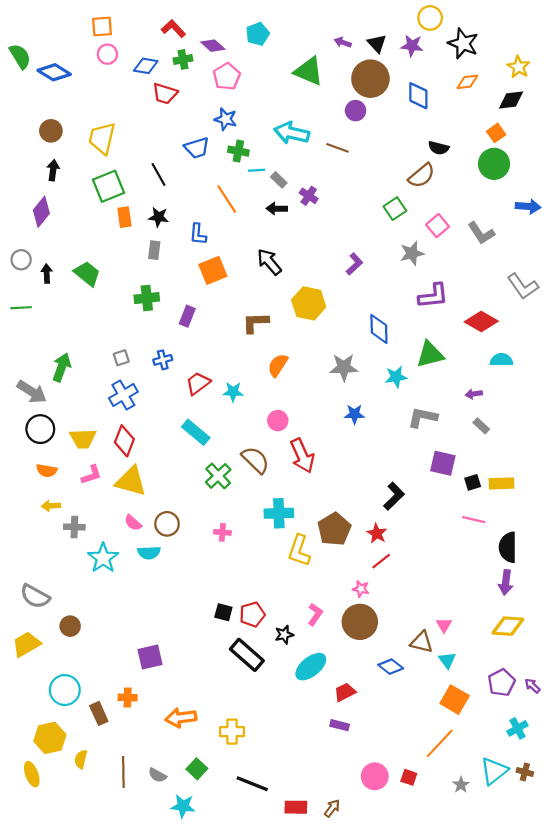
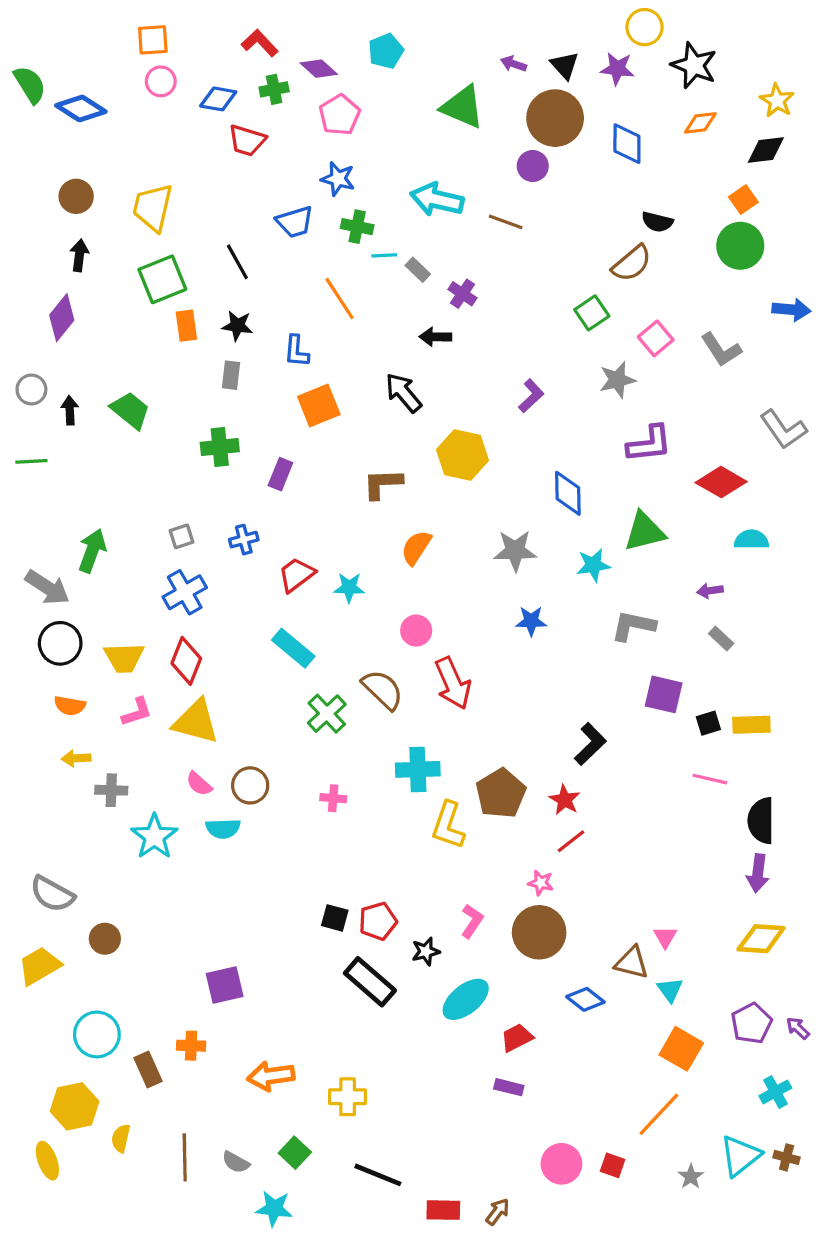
black arrow: (277, 209) -> (435, 337), moved

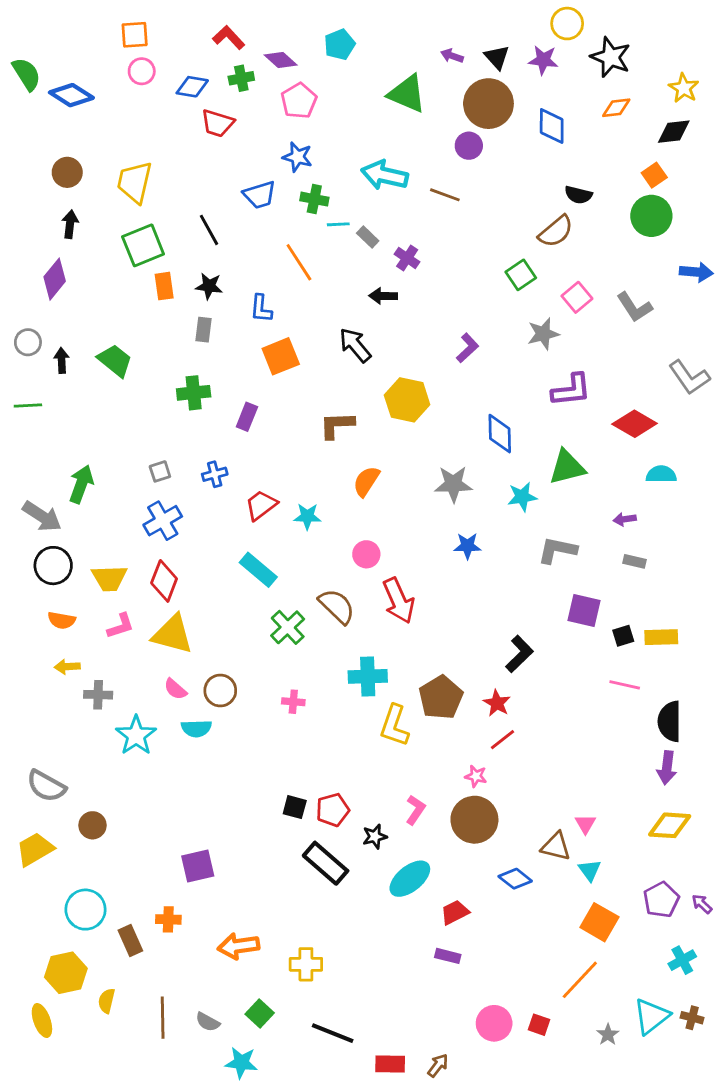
gray rectangle: (721, 639) -> (635, 561), turned -30

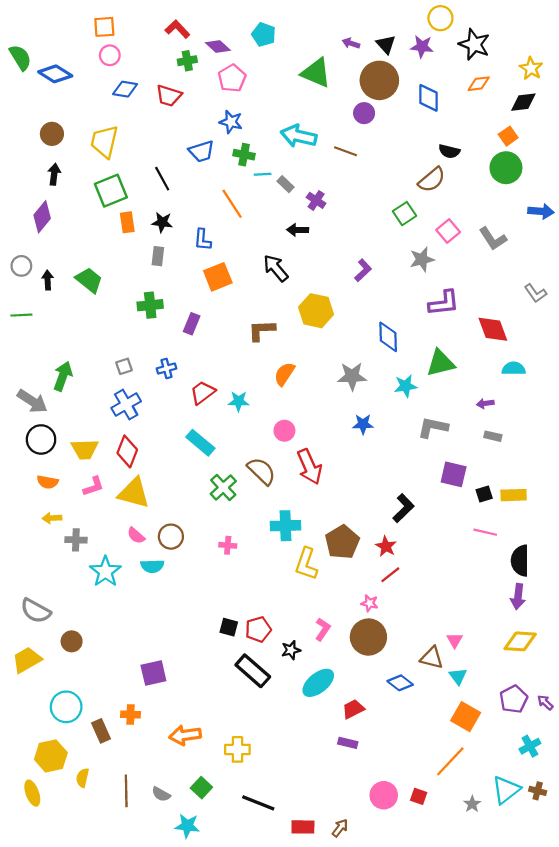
cyan pentagon: (340, 45) -> (264, 35), turned -30
blue diamond: (192, 87) -> (125, 89), moved
gray L-shape: (689, 377) -> (535, 293), size x0.7
red diamond: (635, 424) -> (493, 329), turned 40

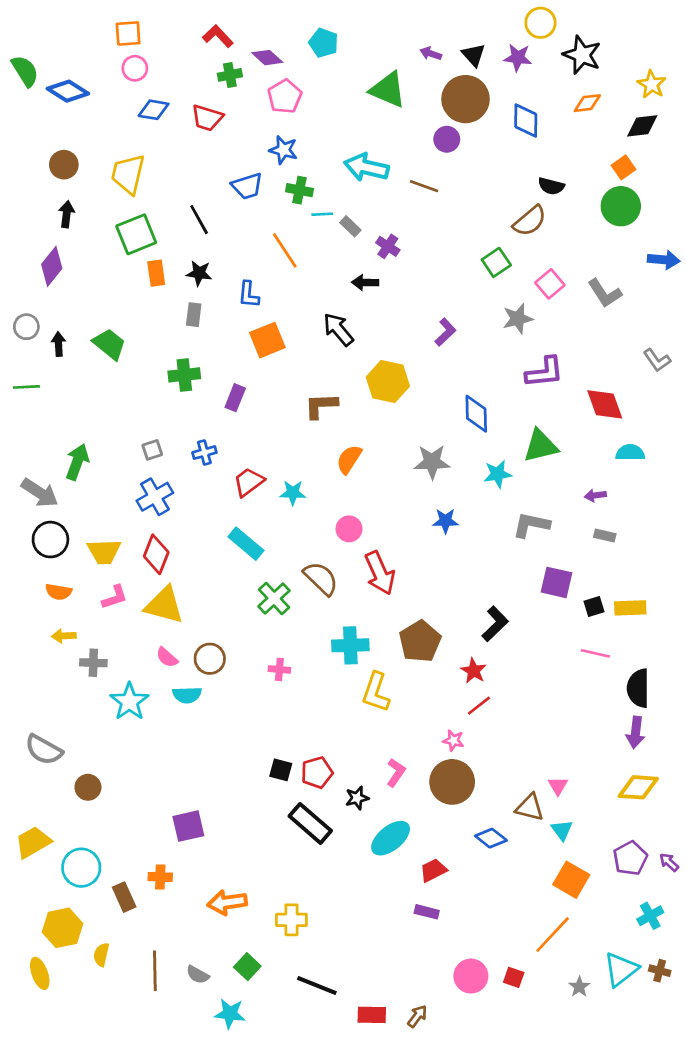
brown pentagon: (342, 542) -> (420, 641), moved
yellow trapezoid: (27, 660) -> (33, 842), moved

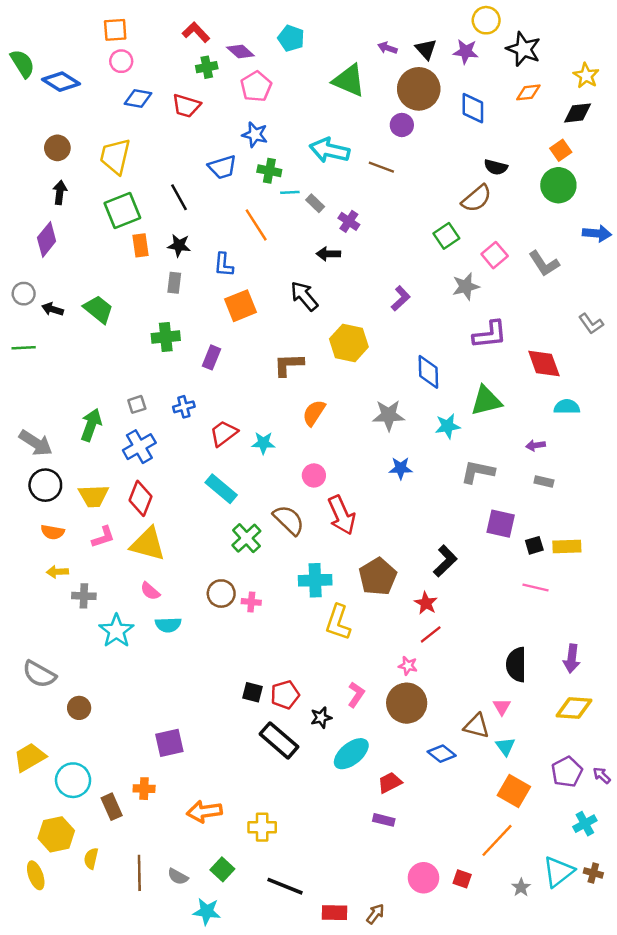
black arrow: (58, 344) -> (53, 309), turned -70
green arrow: (77, 462) -> (91, 425), moved
brown circle: (210, 659) -> (221, 594), moved
black semicircle: (638, 688) -> (516, 665), moved

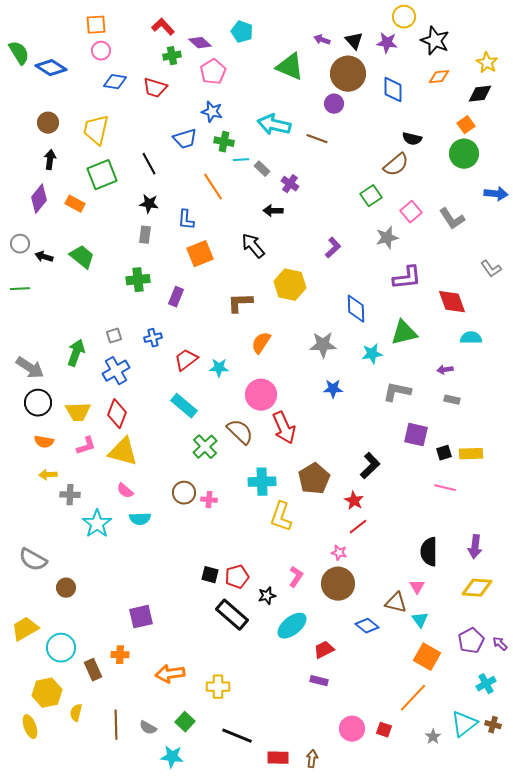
orange rectangle: (140, 245) -> (75, 204), moved, turned -54
pink circle: (314, 475) -> (261, 395), size x1.6
brown arrow: (375, 914) -> (312, 759), turned -30

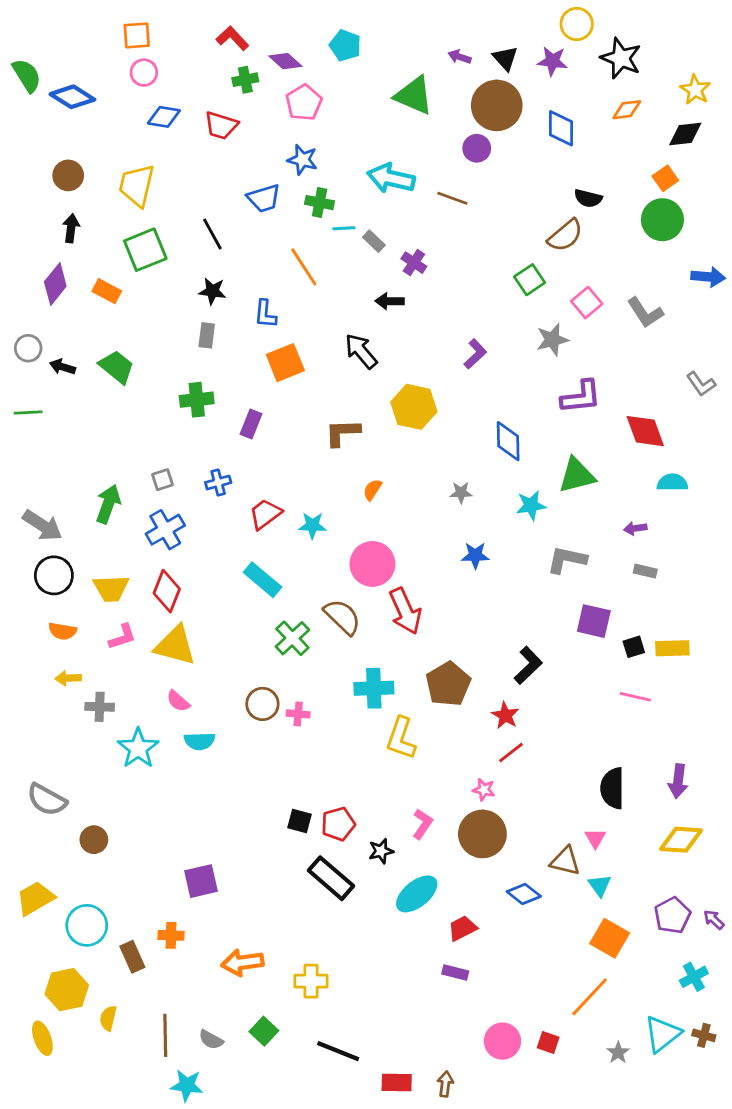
orange semicircle: (261, 343) -> (372, 490), size x0.7
gray star: (323, 345) -> (461, 493), size x0.6
cyan star: (172, 757) -> (187, 1085), moved

